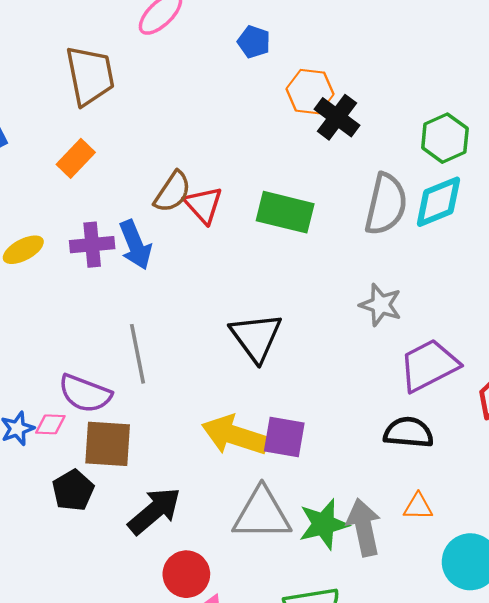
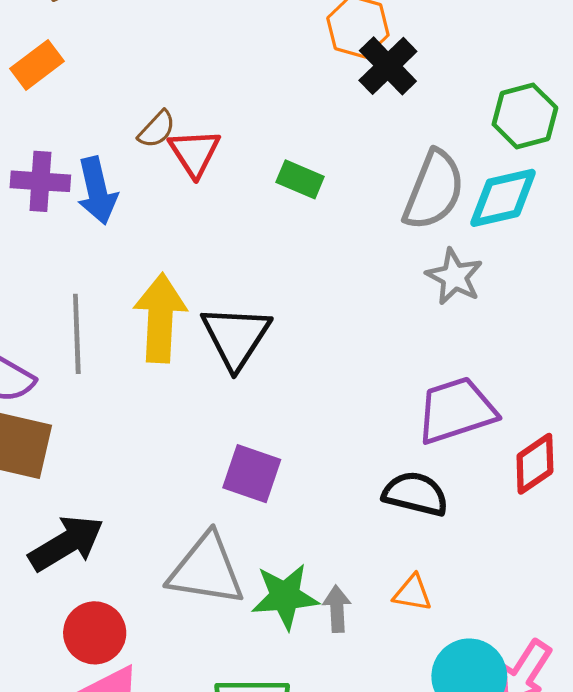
brown semicircle: (173, 192) -> (157, 129), size x0.7
green rectangle: (285, 212) -> (300, 179), size x0.6
gray star: (381, 305) -> (454, 277), moved
yellow arrow: (235, 435) -> (160, 318), moved, turned 66
gray arrow: (364, 527) -> (337, 609), size x0.6

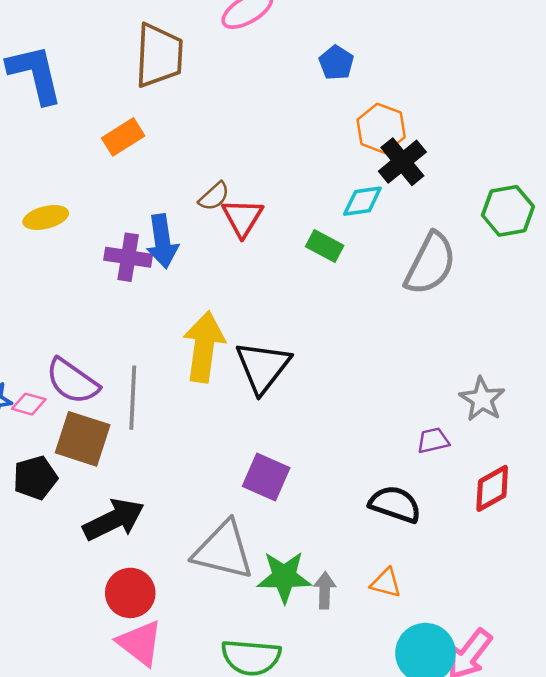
purple cross: (40, 181) -> (128, 257), moved
cyan diamond: (503, 198) -> (362, 201), moved, size x0.7
gray star: (454, 277) -> (482, 399), moved
gray line: (77, 334) -> (133, 398), moved
purple trapezoid: (456, 410) -> (433, 441), size x0.5

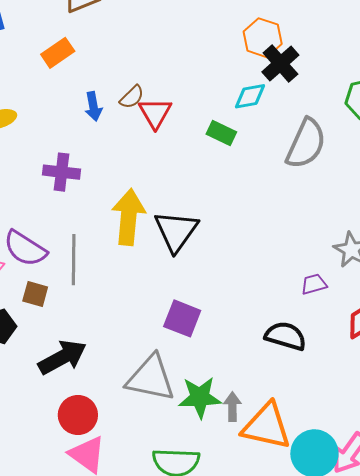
blue arrow: (162, 241) -> (93, 106), moved, size x0.7
purple cross: (128, 257) -> (61, 172), moved
brown square: (83, 439) -> (35, 294), size x0.6
orange triangle: (386, 583) -> (267, 426), moved, size x2.0

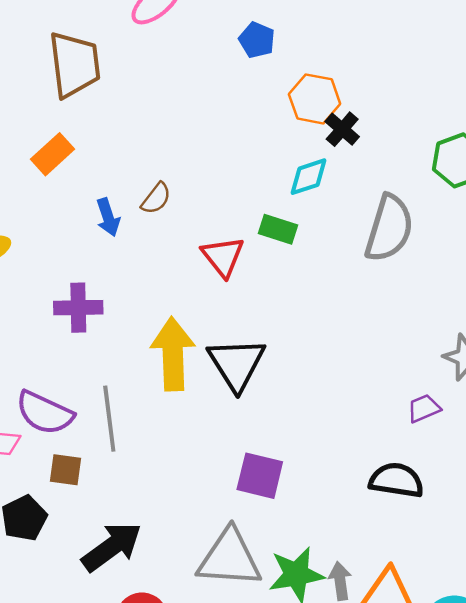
black cross: (280, 64) -> (342, 129), size x0.7
red triangle: (155, 113) -> (223, 257), moved

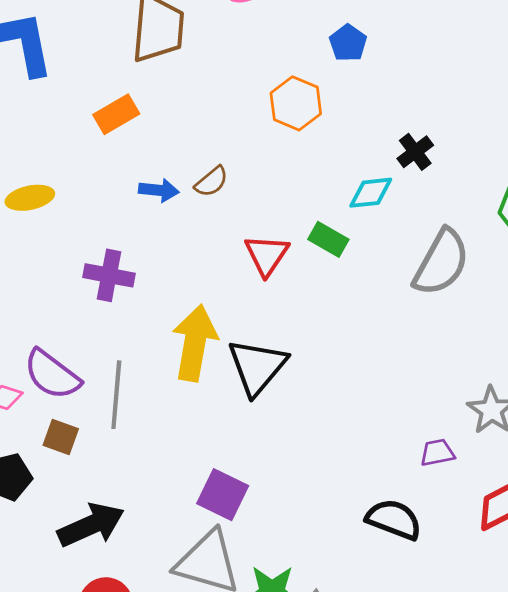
orange hexagon: (315, 99) -> (296, 103), moved
blue arrow: (108, 217) -> (159, 190), turned -78
purple square: (260, 476) -> (223, 495), moved

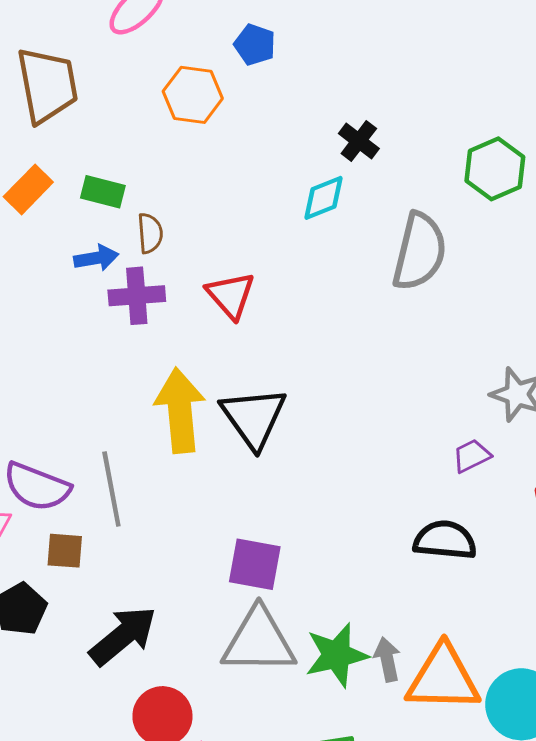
orange hexagon: (296, 103) -> (193, 95), moved
brown semicircle: (212, 182) -> (150, 233), turned -39
green rectangle: (328, 239) -> (103, 192), moved
purple cross: (109, 275) -> (137, 296), moved

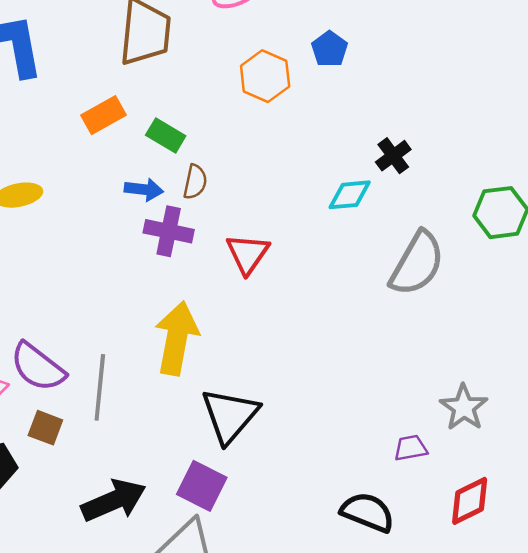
black triangle: (254, 418) -> (230, 416), moved
black arrow: (123, 636) -> (114, 500), moved

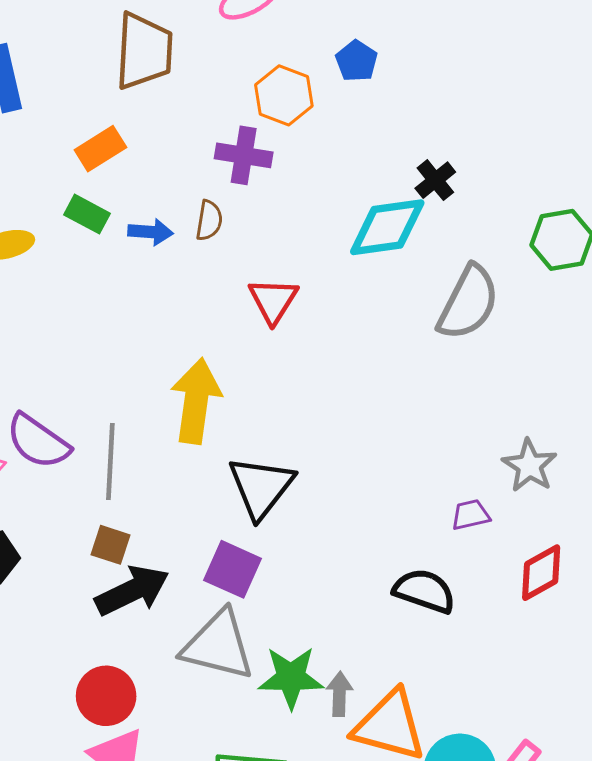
green rectangle: (166, 136) -> (87, 214), moved
cyan diamond: (350, 195) -> (387, 227), size x1.6
purple cross: (169, 231) -> (244, 155), moved
brown square: (45, 428) -> (110, 545), moved

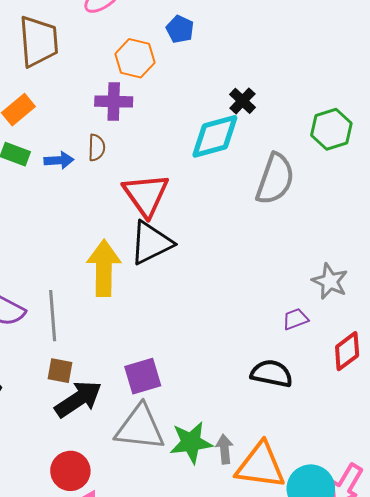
red triangle: (273, 300) -> (146, 195), size x1.4
black triangle: (261, 487) -> (151, 243), moved, turned 33
purple square: (232, 569) -> (143, 376), turned -33

